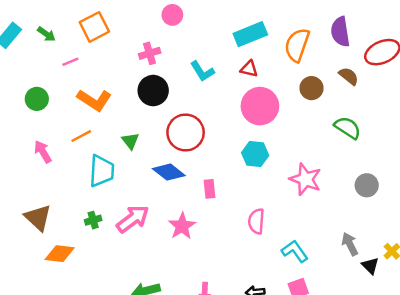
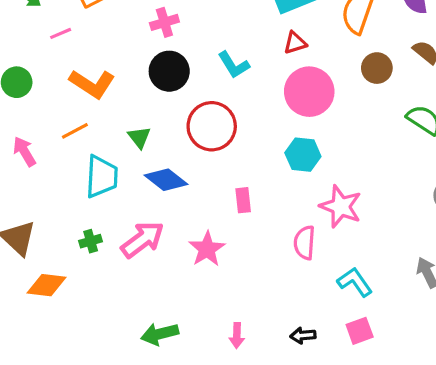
red triangle: (249, 69) -> (295, 43), turned -30
cyan L-shape: (202, 71) -> (234, 65), moved
blue diamond: (169, 172) -> (166, 180), moved
pink star: (306, 179) -> (341, 206), moved

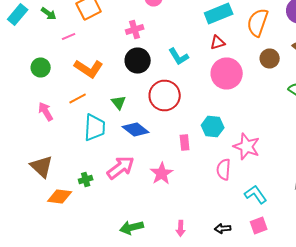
cyan hexagon: (303, 155) -> (213, 126), moved
green cross: (91, 241) -> (86, 180), moved

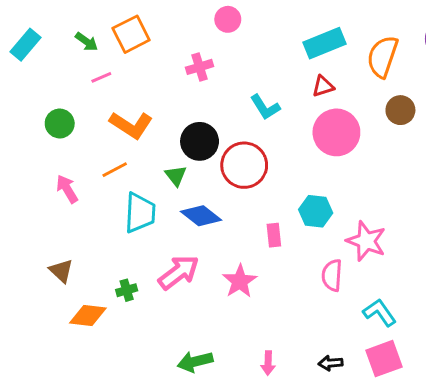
green arrow: (49, 14) -> (86, 42), moved
black circle: (138, 60) -> (200, 141), moved
brown triangle: (42, 166) -> (61, 271), size x0.7
pink square: (259, 226) -> (384, 359), size x1.4

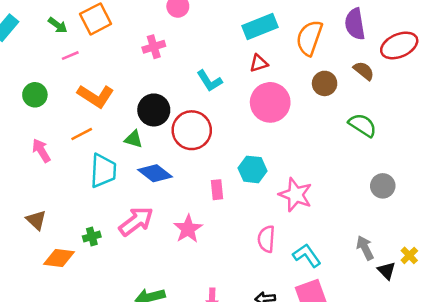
green triangle: (176, 176) -> (134, 139), turned -36
pink semicircle: (332, 275) -> (266, 239), moved

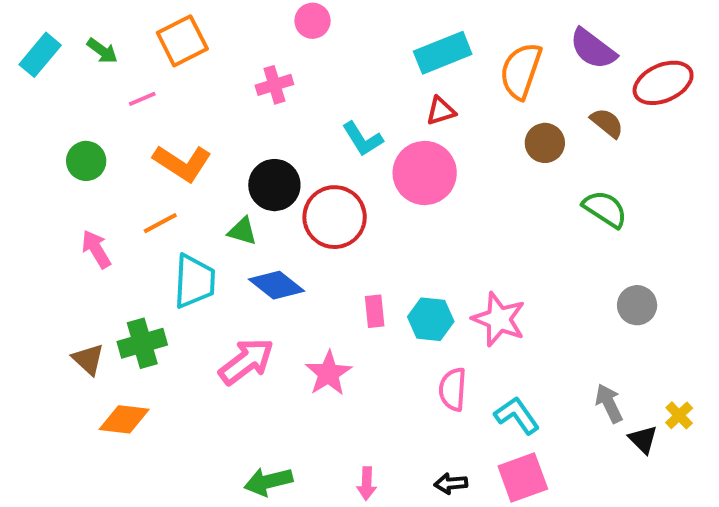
purple semicircle: (355, 24) -> (593, 49), turned -44
green arrow: (58, 25) -> (102, 51), moved
pink circle: (270, 102) -> (425, 173), moved
cyan hexagon: (252, 169) -> (431, 319), moved
green cross: (92, 236) -> (142, 343), moved, size x1.6

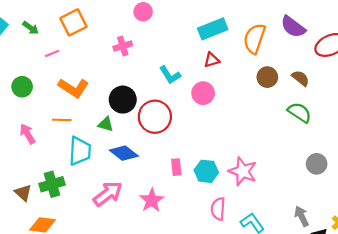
brown semicircle: (607, 123) -> (301, 78), moved
pink circle: (425, 173) -> (203, 93), size x0.7
orange line: (160, 223) -> (62, 120), turned 30

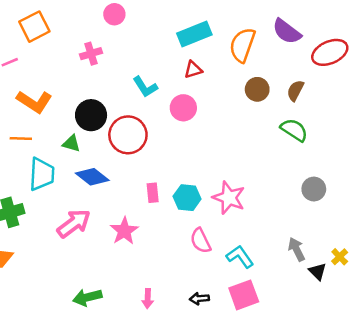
brown semicircle: (301, 78) -> (295, 91), turned -102
pink semicircle: (218, 209) -> (201, 241), turned -30

